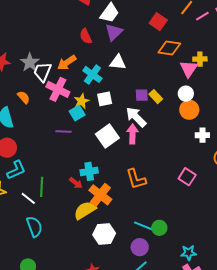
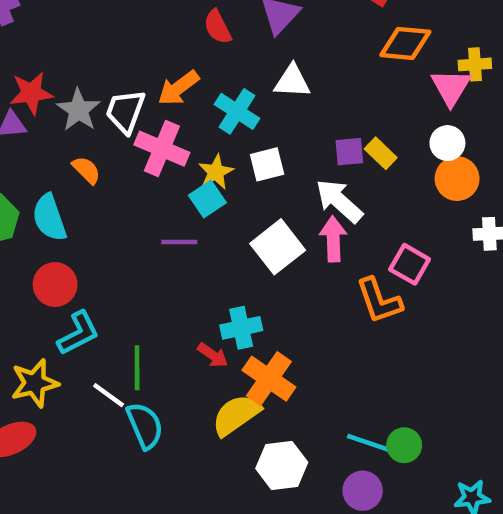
gray star: (30, 62) -> (79, 110), moved
pink square: (187, 177) -> (410, 264), moved
orange L-shape: (136, 179) -> (379, 301), moved
cyan semicircle: (34, 227) -> (145, 426), moved

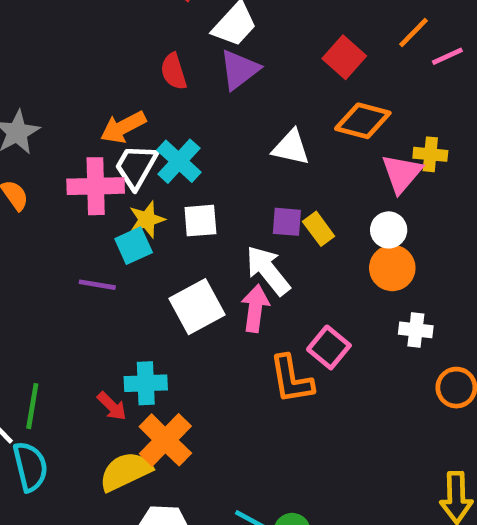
white triangle: (292, 81) -> (291, 148), moved
white trapezoid: (125, 111) -> (136, 166), moved
pink cross: (162, 149) -> (96, 186), turned -34

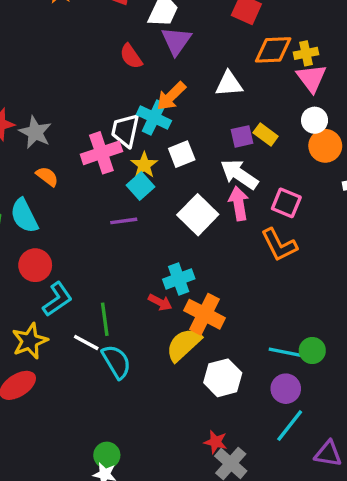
orange arrow: (123, 127) -> (171, 96), moved
yellow cross: (430, 154) -> (306, 53), moved
pink square: (329, 347) -> (286, 203), moved

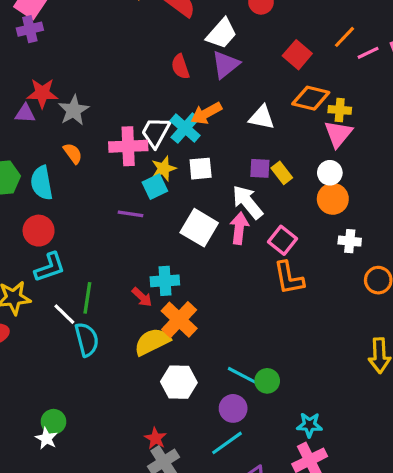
white square: (198, 215) -> (199, 228), turned -30
orange L-shape: (279, 245) -> (289, 278), moved

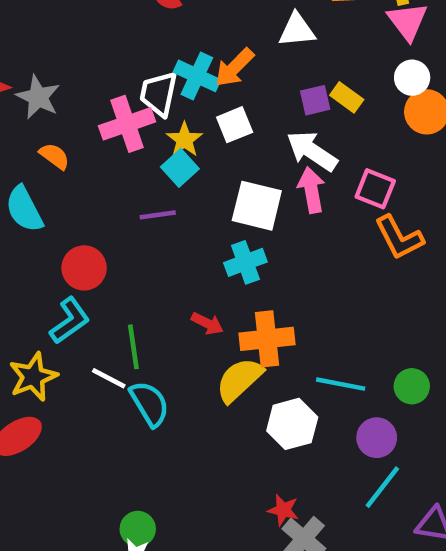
orange arrow: (206, 113) -> (234, 68), moved
red circle: (39, 231) -> (84, 268), moved
cyan cross: (165, 281) -> (245, 262), moved
orange cross: (179, 320) -> (267, 339), turned -33
cyan line: (244, 376) -> (341, 384), moved

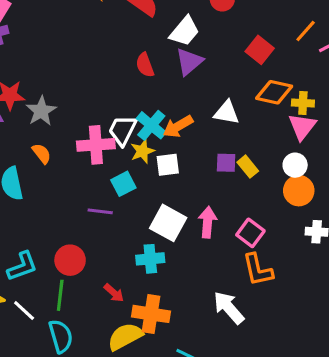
yellow star: (184, 140) -> (142, 151), moved
white arrow: (312, 151) -> (229, 308), moved
red circle: (84, 268) -> (70, 260), moved
white line: (109, 378) -> (24, 310), moved

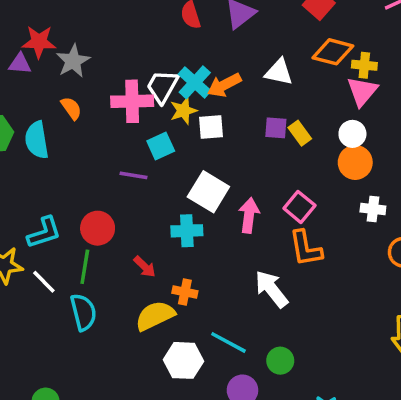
pink arrow: (207, 222) -> (249, 215), moved
orange cross: (151, 314) -> (185, 292), size x0.6

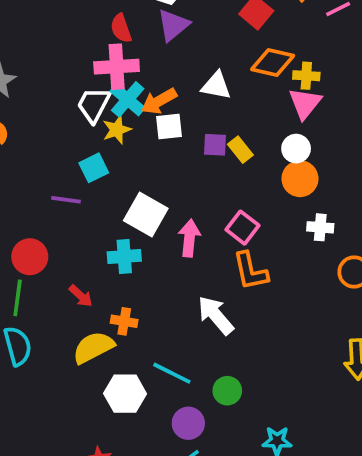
pink cross: (132, 101) -> (117, 67), moved
white square: (211, 127) -> (169, 126), moved

